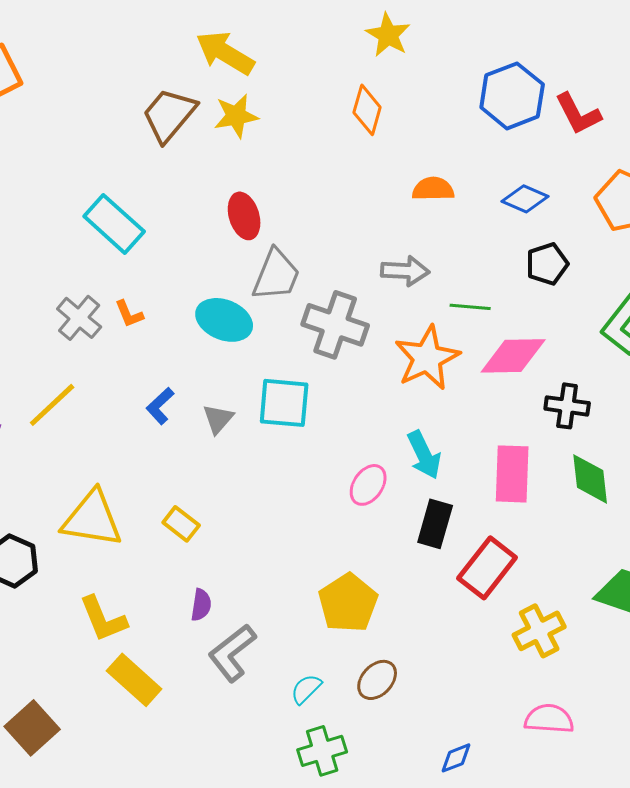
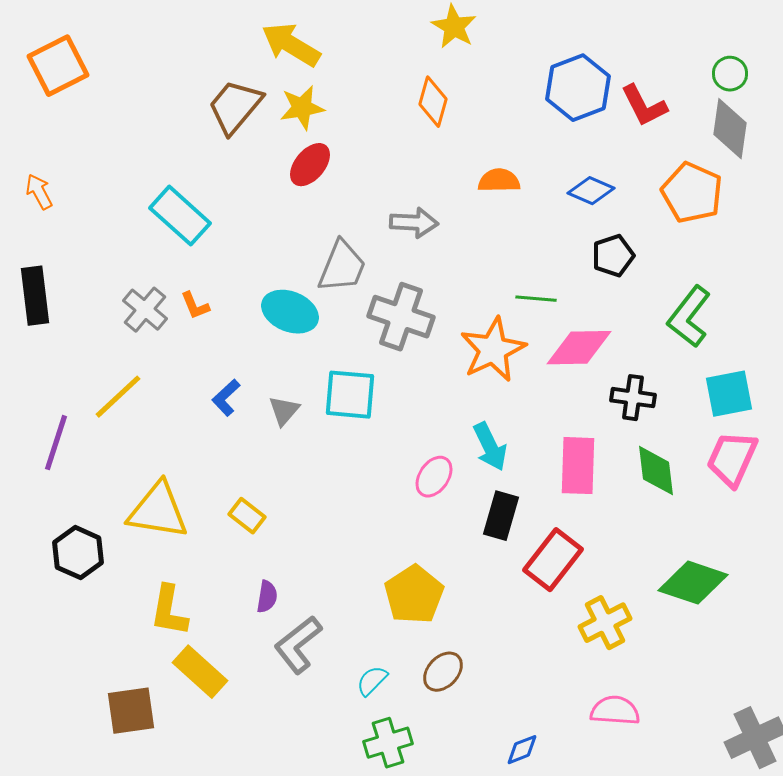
red ellipse: (244, 216) -> (310, 165), moved, turned 57
gray arrow: (405, 271) -> (414, 223), moved
yellow L-shape: (103, 619) -> (169, 611), turned 32
brown square: (32, 728) -> (131, 711), moved, turned 34

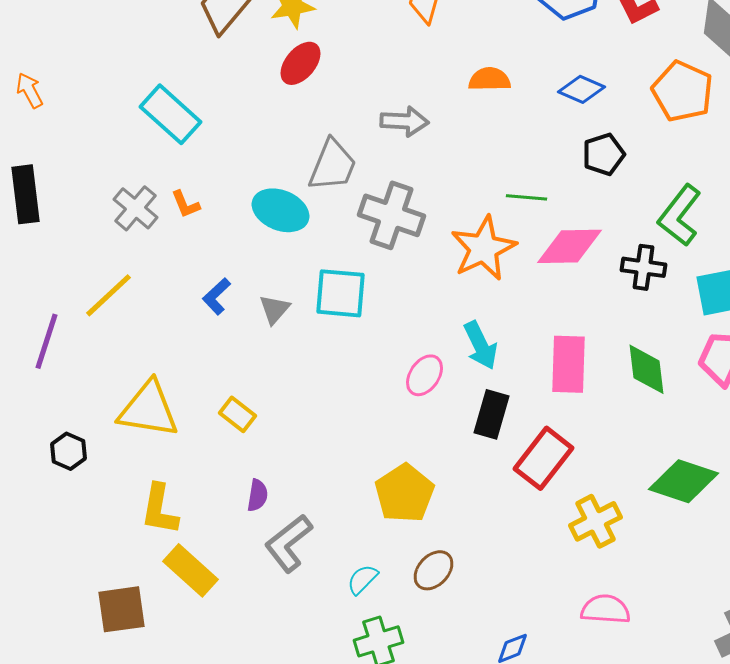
black cross: (633, 398) -> (644, 267), moved
black hexagon: (78, 553) -> (68, 451), size x0.7

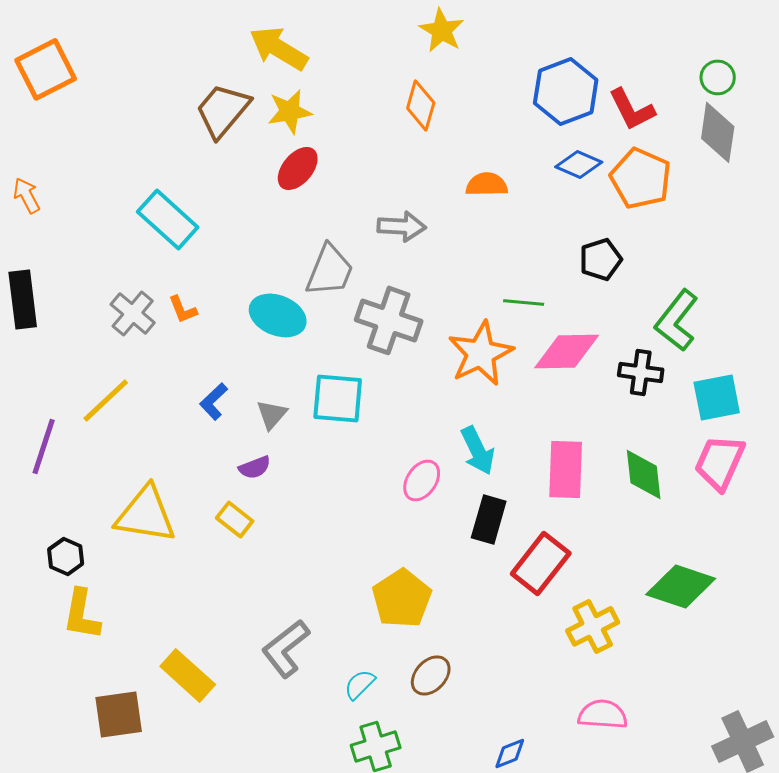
blue diamond: (582, 89) -> (579, 164), moved
orange pentagon: (682, 91) -> (641, 178), moved
purple semicircle: (258, 495) -> (255, 467), moved, turned 60
yellow L-shape: (160, 509) -> (82, 614), moved

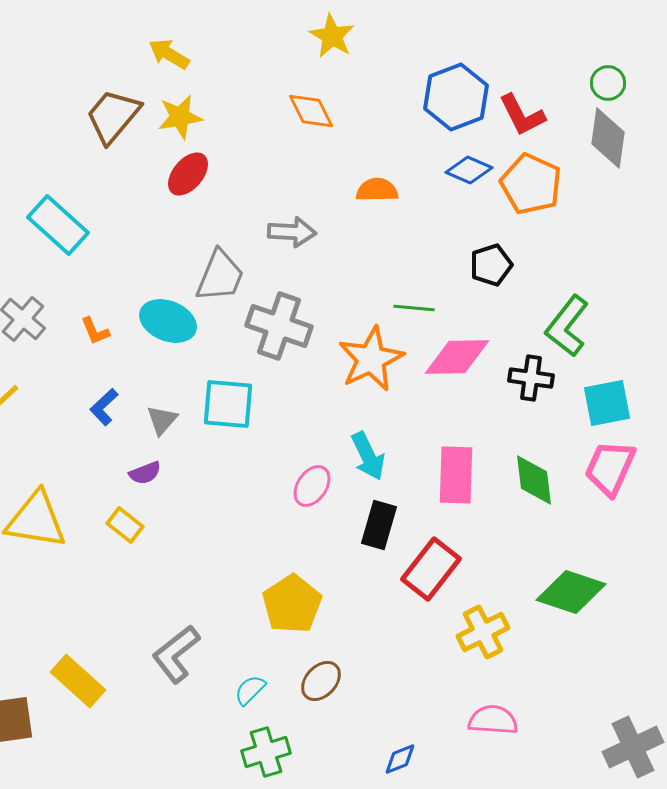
yellow arrow: (279, 48) -> (169, 54), size x0.7
orange diamond: (421, 105) -> (311, 111), turned -42
orange L-shape: (183, 309) -> (95, 331), moved

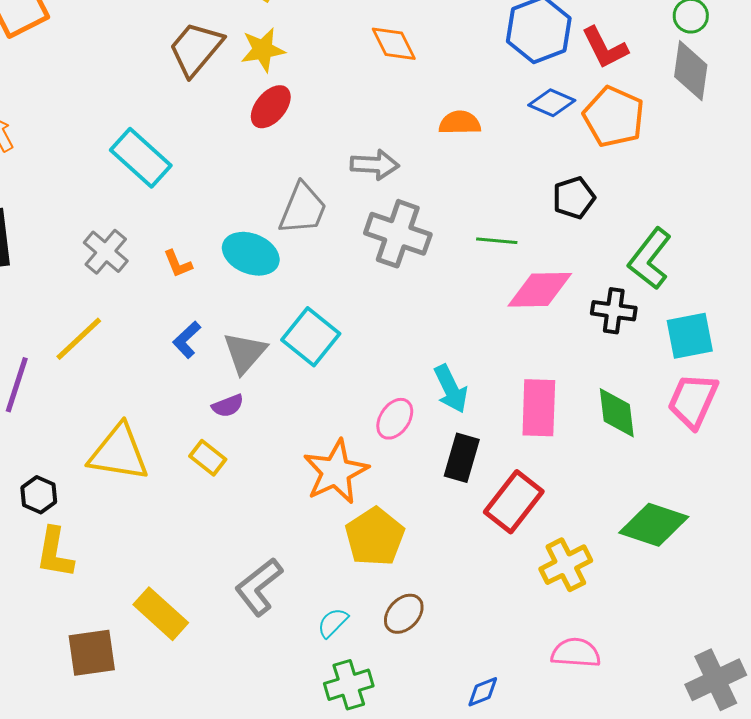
gray cross: (279, 326) -> (398, 234), moved
orange star: (371, 359) -> (336, 472), moved
cyan square: (228, 404) -> (311, 337), turned 34
gray triangle: (162, 420) -> (245, 353), size x1.4

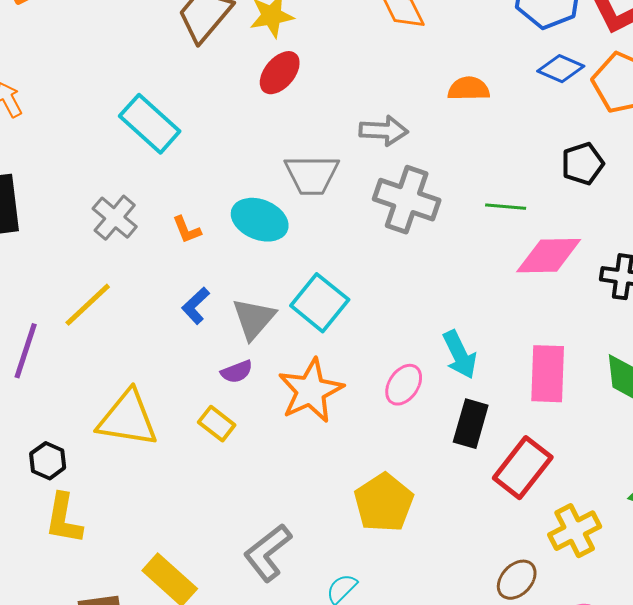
gray trapezoid: (303, 209) -> (312, 175), turned 68
orange star: (336, 472) -> (311, 391), moved
brown ellipse: (404, 614) -> (517, 580), moved

